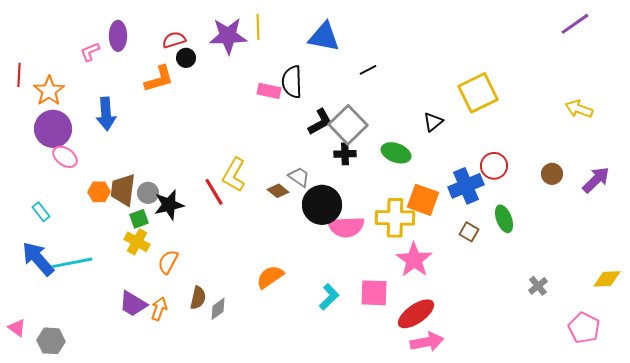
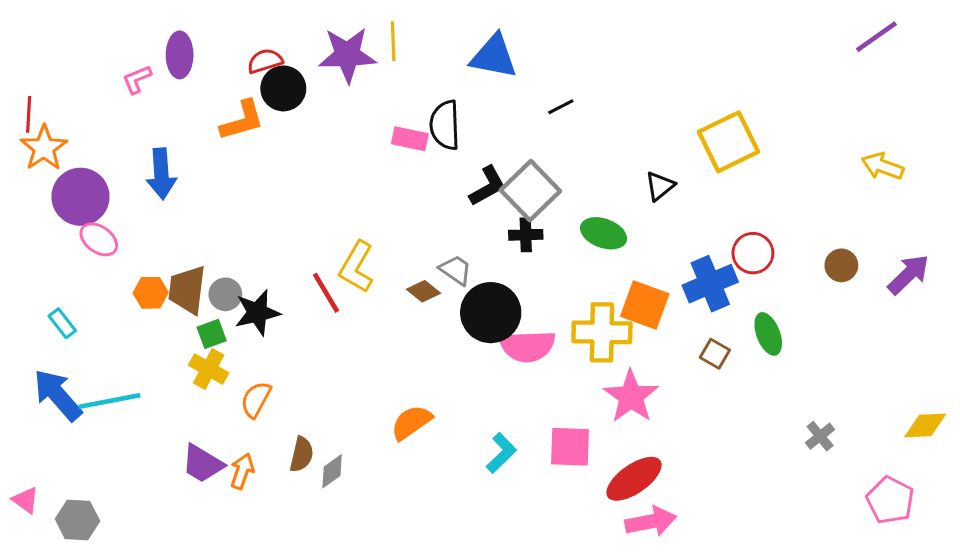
black circle: (186, 58) -> (283, 88), size x1.5
orange star: (49, 91) -> (44, 148), moved

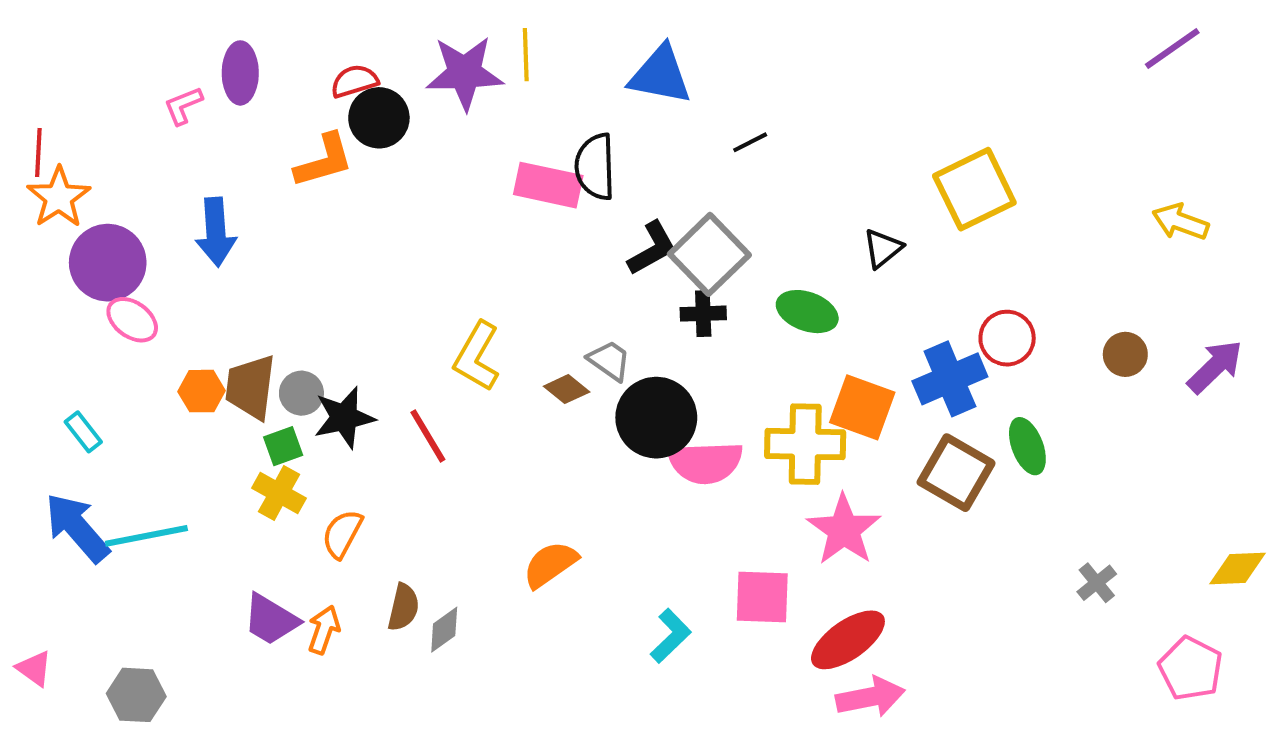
pink rectangle: (410, 139) -> (548, 185), size x1.4
red line: (326, 293) -> (428, 436), moved
brown square: (715, 354) -> (956, 473), size x1.8
cyan L-shape: (501, 453) -> (671, 636), moved
gray hexagon: (77, 520) -> (136, 695), moved

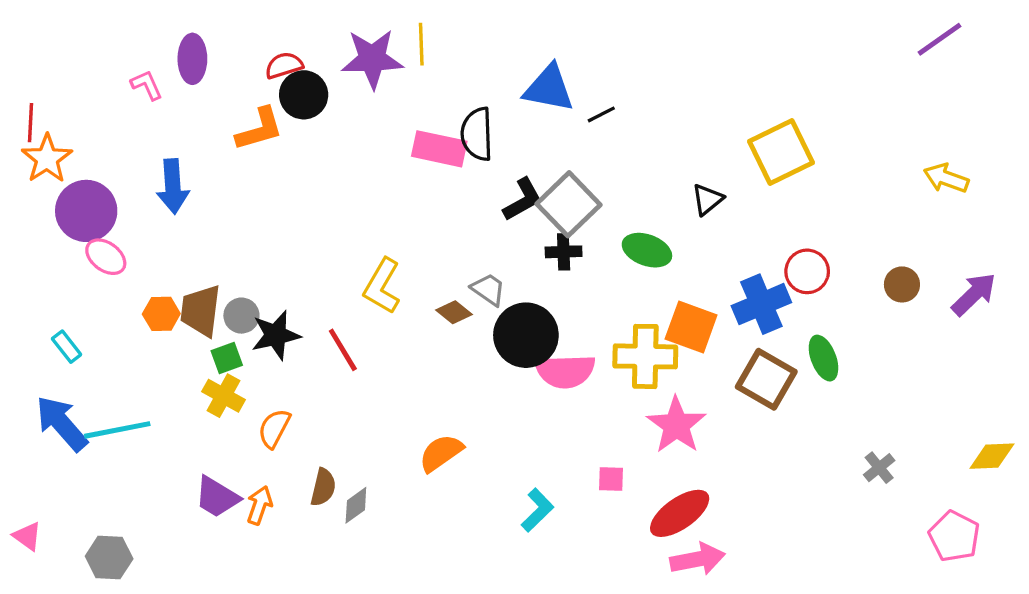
blue triangle: (660, 75) -> (549, 88), moved
pink L-shape: (183, 106) -> (147, 85), turned 88
pink square: (762, 597) -> (611, 479), size x0.6

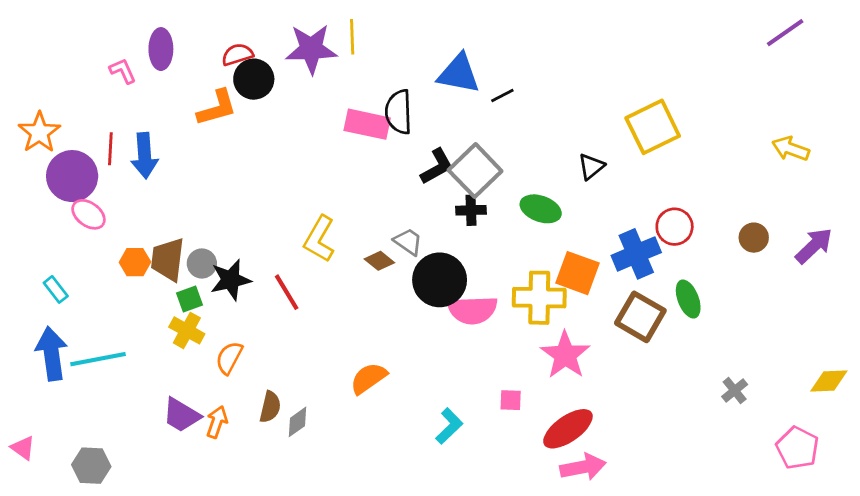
red line: (31, 123) -> (110, 149), moved
blue arrow: (62, 423) -> (52, 354), turned 33

